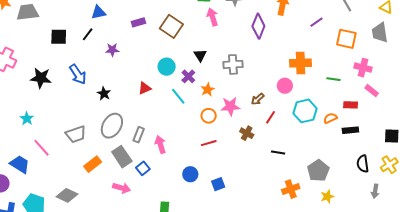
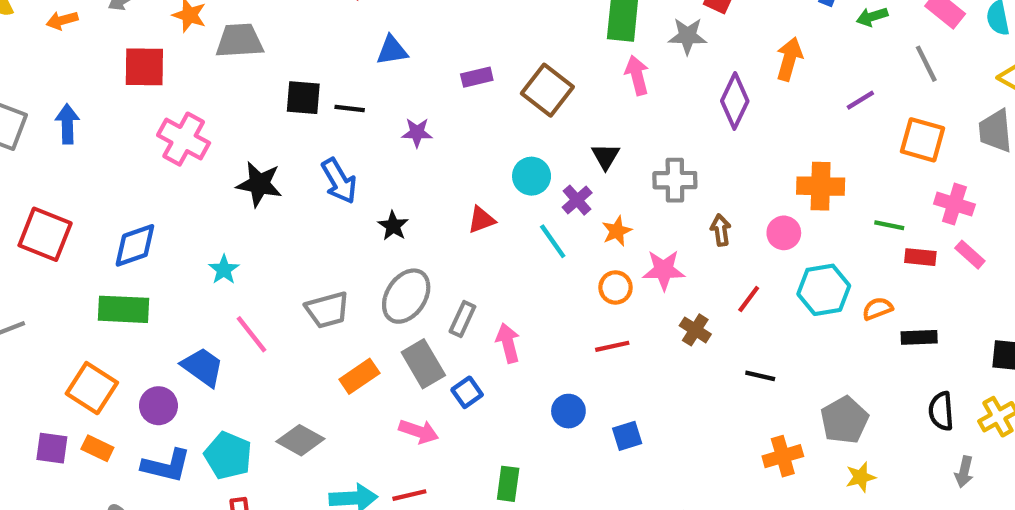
black line: (88, 34) -> (350, 108), moved, turned 56
brown arrow: (258, 99) -> (721, 230), moved, turned 120
red rectangle: (351, 105) -> (920, 257), moved

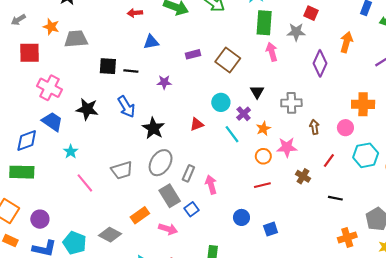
black star: (393, 226) -> (153, 128), size x1.5
blue trapezoid: (203, 367) -> (52, 122), moved
orange rectangle: (359, 376) -> (140, 215), moved

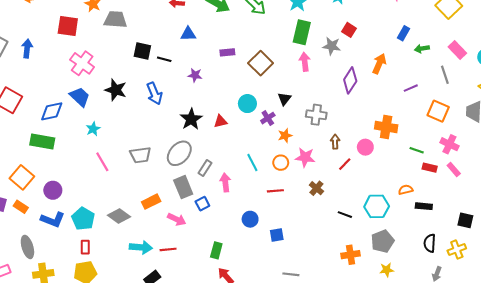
black star: (153, 128) -> (191, 119), moved
cyan line: (232, 134) -> (252, 163), moved
cyan hexagon: (366, 155) -> (377, 206), moved
red line: (329, 161) -> (345, 164), moved

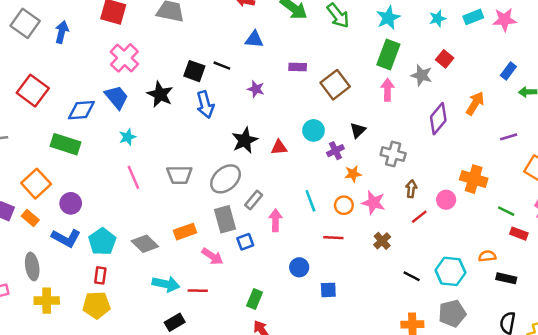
black square: (142, 51) -> (194, 71), moved

